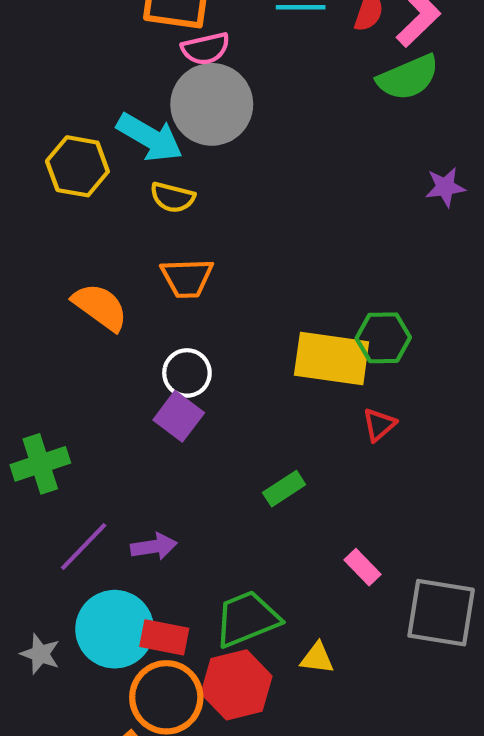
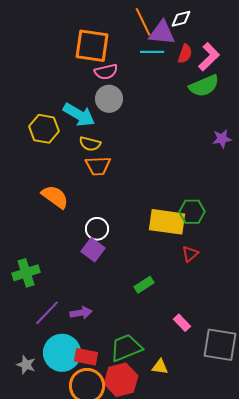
gray circle: (212, 104) -> (109, 99), size x0.7
orange trapezoid: (187, 278) -> (98, 166), moved

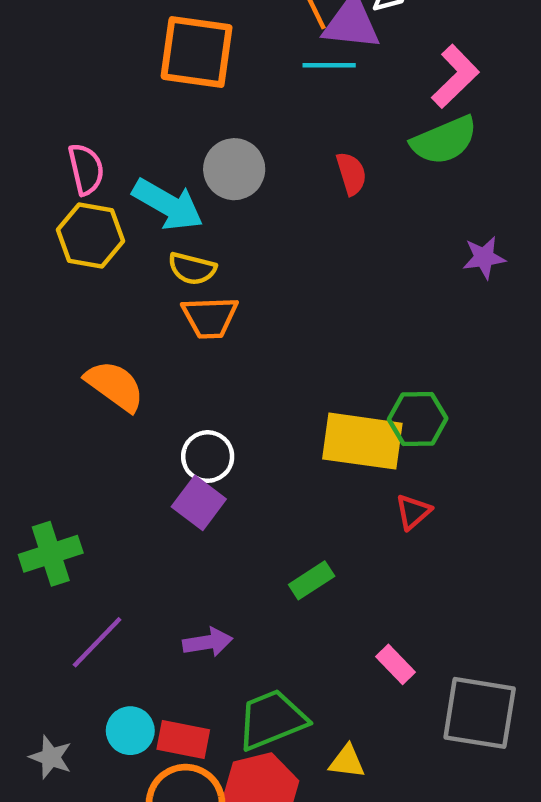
red semicircle: (185, 54) -> (351, 174), moved, turned -36
pink semicircle: (106, 72) -> (86, 169), moved, turned -90
purple arrow: (81, 313) -> (208, 642), moved
cyan circle: (62, 353) -> (130, 731), size x0.6

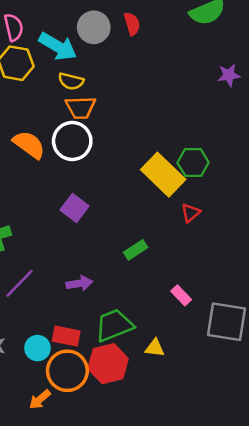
red semicircle: (351, 174) -> (132, 24), moved
yellow rectangle: (362, 441) -> (163, 175), turned 36
white circle: (208, 457) -> (72, 141), moved, size x1.4
cyan circle: (130, 731) -> (37, 348), moved

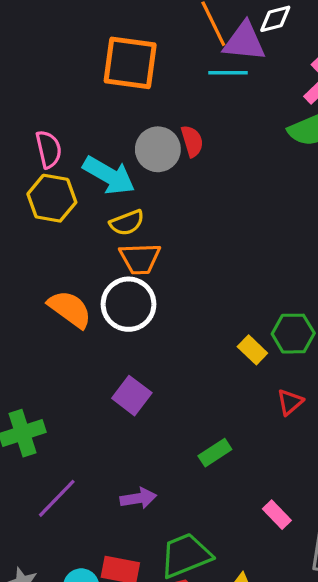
red semicircle: (132, 24) -> (192, 141), moved
yellow semicircle: (71, 81) -> (127, 223), turned -35
yellow rectangle: (163, 175) -> (252, 350), size x0.5

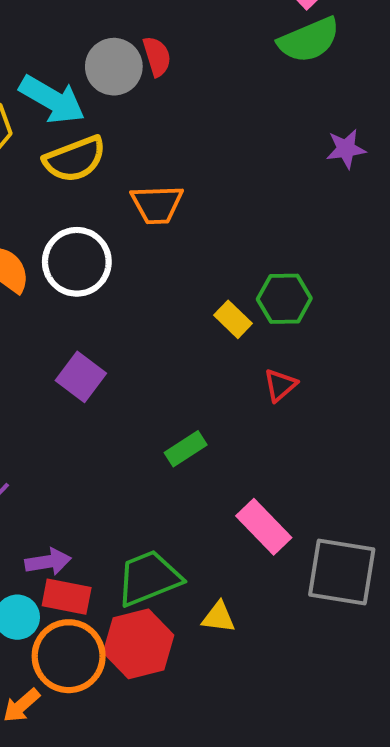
yellow semicircle: (127, 223) -> (75, 159), size x1.4
orange trapezoid: (140, 259) -> (157, 204), moved
purple arrow: (138, 498) -> (48, 562), moved
pink rectangle: (277, 515) -> (264, 527), size x1.5

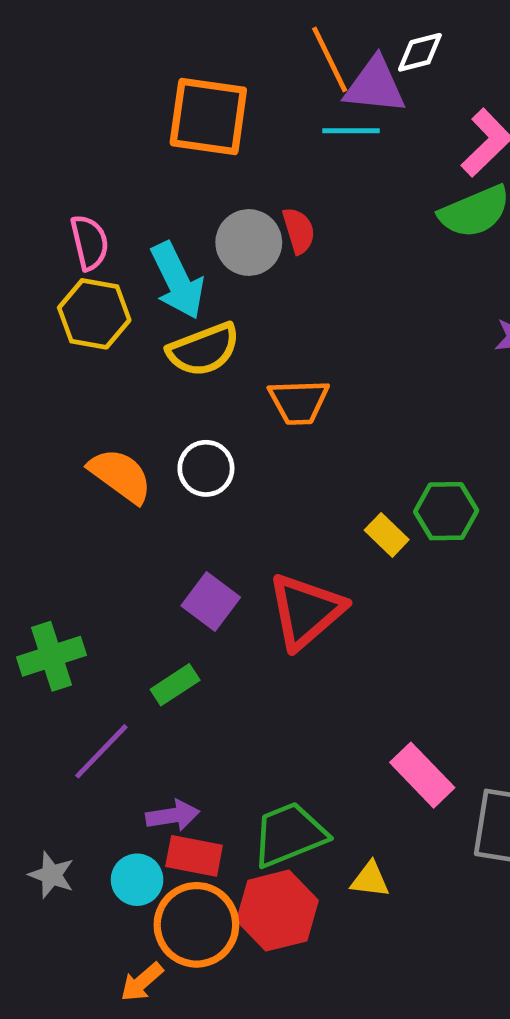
cyan arrow: (52, 100) -> (177, 281), turned 34
white circle: (77, 262) -> (206, 468), size x0.7
red triangle: (280, 385) -> (306, 611), moved, size x2.0
green rectangle: (186, 449) -> (175, 685), moved

